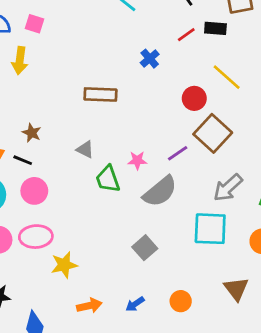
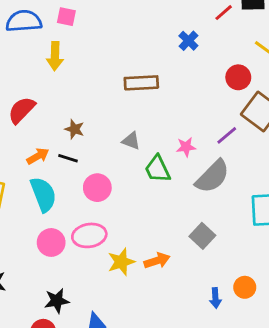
pink circle: (34, 191) -> (97, 188), moved
blue arrow: (135, 304) -> (215, 298), moved, turned -54
orange arrow: (89, 306) -> (157, 261), moved

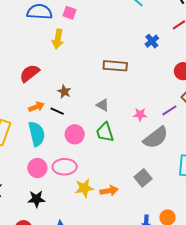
green trapezoid: (158, 169) -> (105, 132), moved
black star: (57, 301) -> (36, 199), moved

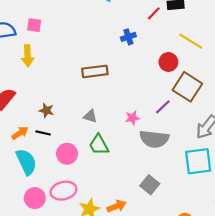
blue cross: (152, 41) -> (128, 37), turned 32
gray semicircle: (156, 138) -> (154, 139), turned 56

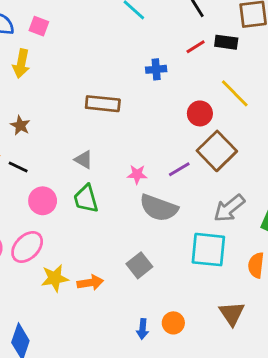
brown star: (46, 110) -> (20, 125), moved
pink ellipse: (64, 191) -> (27, 247), turned -45

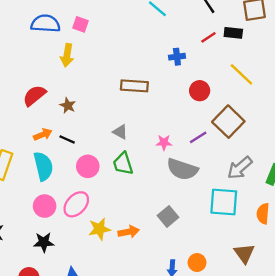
red circle: (200, 113) -> (200, 91), moved

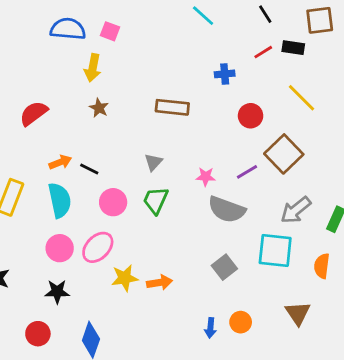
red semicircle: (34, 95) -> (34, 113), moved
brown star: (68, 106) -> (99, 108), moved
gray triangle: (120, 132) -> (153, 162), turned 42
green trapezoid: (123, 164) -> (156, 200), turned 40
gray square: (168, 216) -> (224, 267), moved

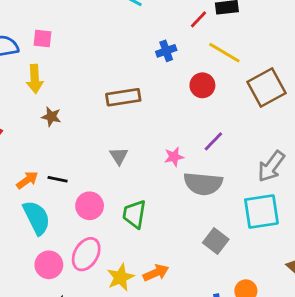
yellow line: (301, 98) -> (224, 53), moved
brown square: (284, 154) -> (267, 87), moved, turned 30
green trapezoid: (156, 200) -> (134, 214), moved

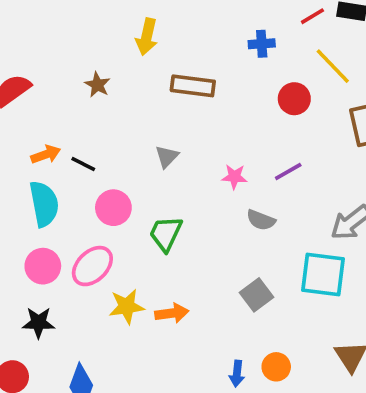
yellow arrow: (35, 79) -> (147, 37), moved
gray semicircle: (203, 184) -> (261, 220), size x0.6

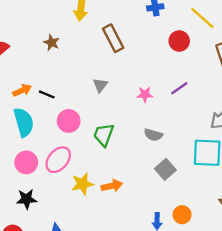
brown rectangle: (193, 86) -> (113, 38), turned 60
gray semicircle: (261, 220) -> (153, 135), moved

